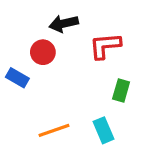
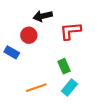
green rectangle: (121, 90) -> (64, 66), moved, turned -40
cyan rectangle: (103, 130) -> (69, 88), turned 63

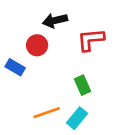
cyan rectangle: (69, 88) -> (77, 118), moved

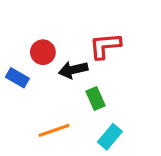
black arrow: (55, 20) -> (73, 70), moved
cyan rectangle: (77, 118) -> (110, 137), moved

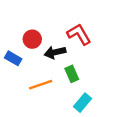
red L-shape: (105, 46) -> (79, 34), turned 65
orange line: (54, 130) -> (41, 85), moved

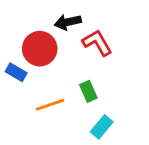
red circle: (32, 39) -> (40, 49), size x1.5
black arrow: (55, 52) -> (68, 22), moved

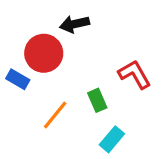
red L-shape: (97, 43) -> (135, 74), moved
orange line: (50, 105) -> (55, 115), turned -32

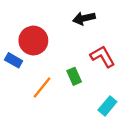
black arrow: (75, 24) -> (84, 18), moved
cyan rectangle: (112, 139) -> (107, 106), moved

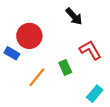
black arrow: (84, 18) -> (74, 16), turned -120

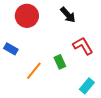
red circle: (29, 36) -> (27, 16), moved

